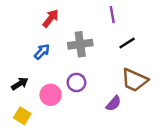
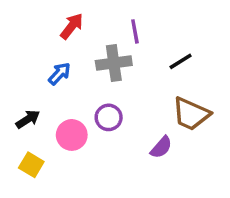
purple line: (112, 15) -> (135, 31), moved

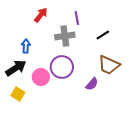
blue arrow: (59, 74) -> (26, 46), moved, turned -40
purple circle: (109, 117) -> (62, 67), size x1.5
black arrow: (28, 119) -> (16, 68), size x1.5

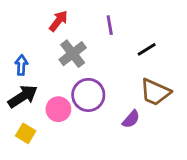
gray cross: (65, 36) -> (73, 54), moved, turned -30
blue arrow: (26, 46) -> (21, 65), moved

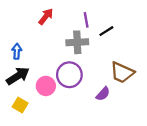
black line: (147, 49) -> (106, 31), moved
gray cross: (73, 54) -> (77, 42), moved, turned 35

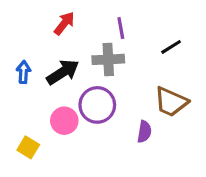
black line: (106, 31) -> (171, 47), moved
black arrow: (18, 76) -> (63, 72), moved
purple semicircle: (103, 94) -> (144, 132), turned -32

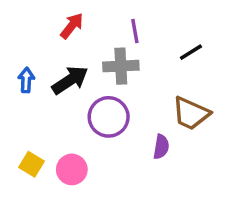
pink circle: (64, 121) -> (72, 169), moved

